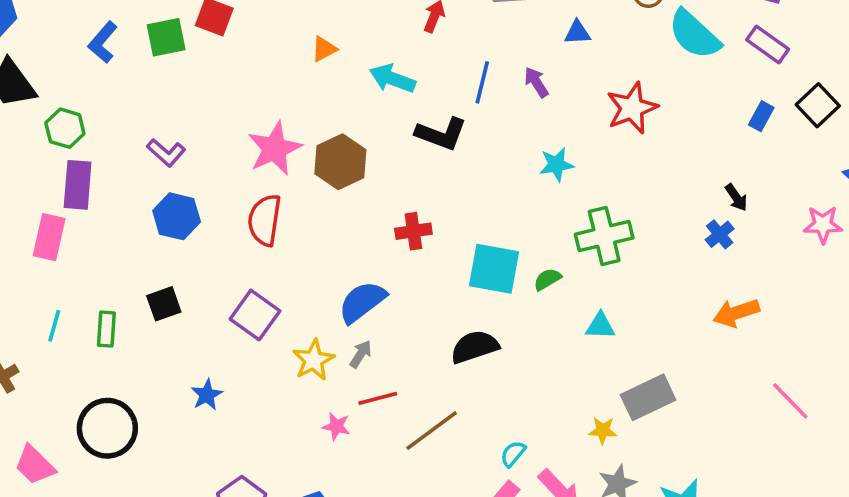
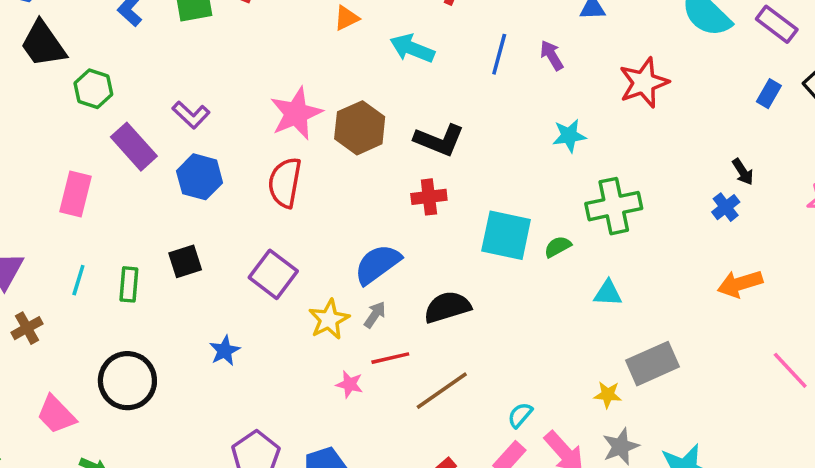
black L-shape: (441, 134) -> (439, 140), moved
purple rectangle: (78, 185) -> (134, 147), moved, turned -48
black semicircle: (475, 347) -> (447, 307), moved

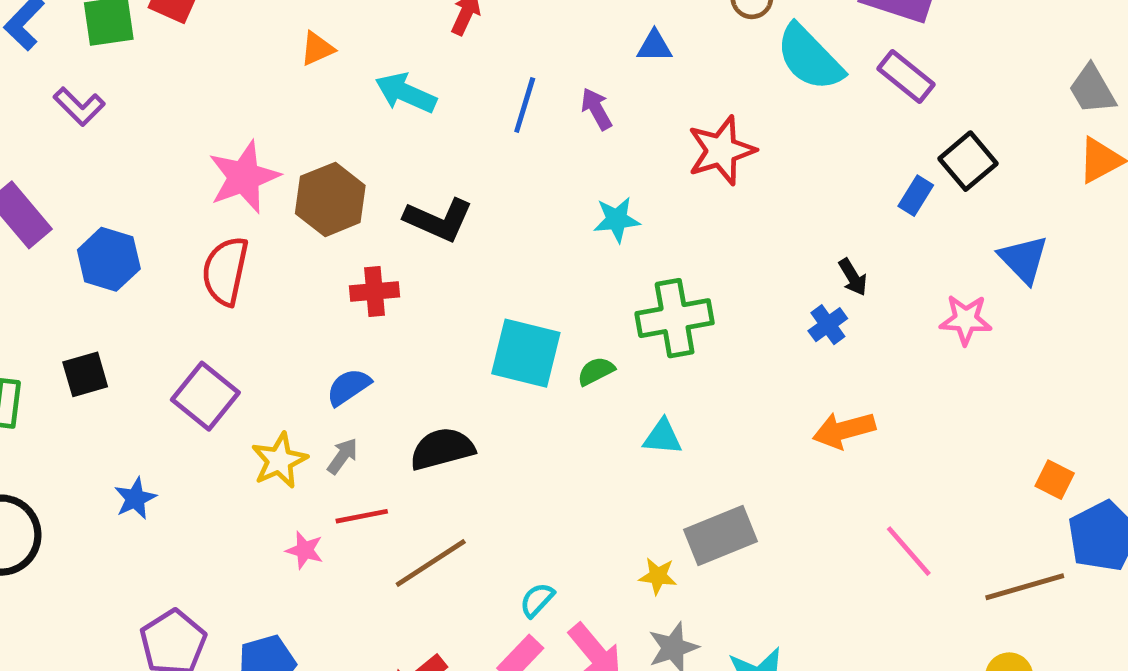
blue rectangle: (769, 94) -> (916, 196), moved
purple L-shape: (191, 115) -> (79, 106), moved
red cross: (429, 197) -> (374, 291), moved
blue semicircle: (378, 264) -> (348, 387), size x0.7

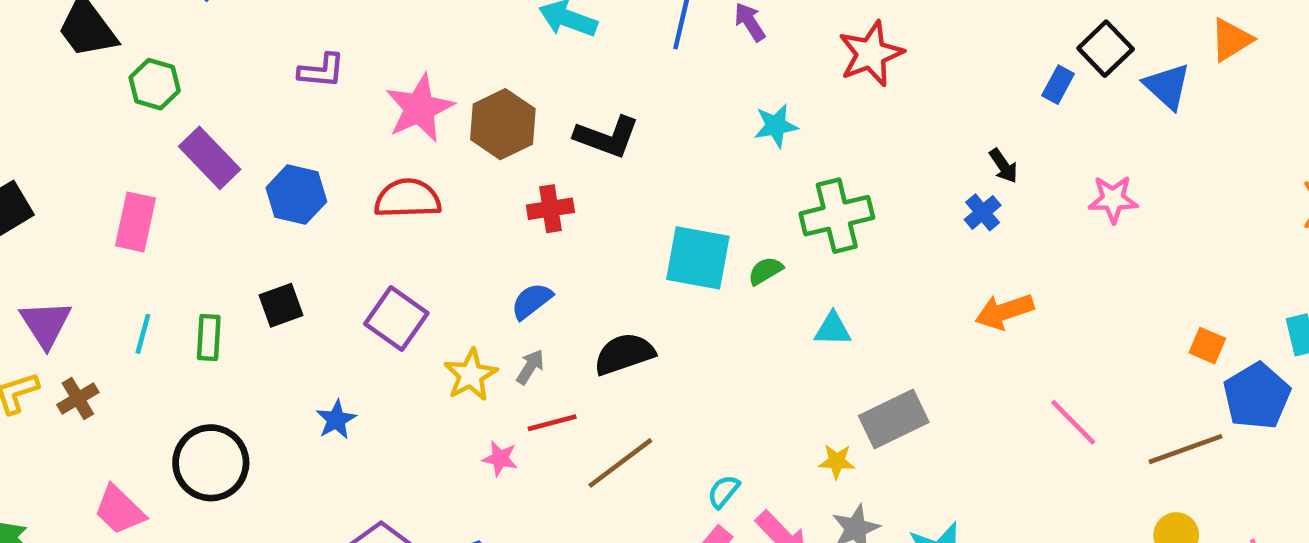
purple L-shape: (79, 106) -> (321, 71), moved, turned -36
blue triangle: (1024, 259) -> (1167, 86), moved
red semicircle: (225, 271) -> (408, 198), turned 80

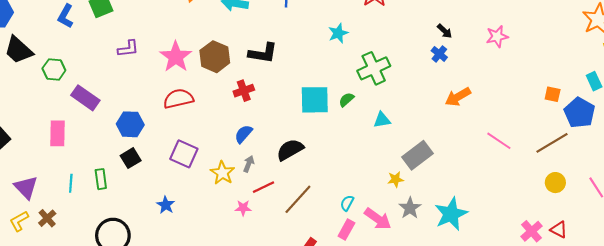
blue hexagon: (296, 195) -> (130, 124), moved

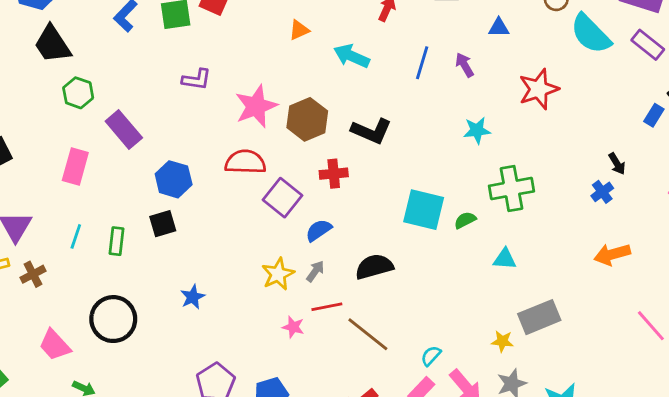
green hexagon: (54, 69) -> (78, 93), moved
purple square: (184, 154) -> (283, 198), moved
brown line: (298, 199) -> (368, 334), turned 72

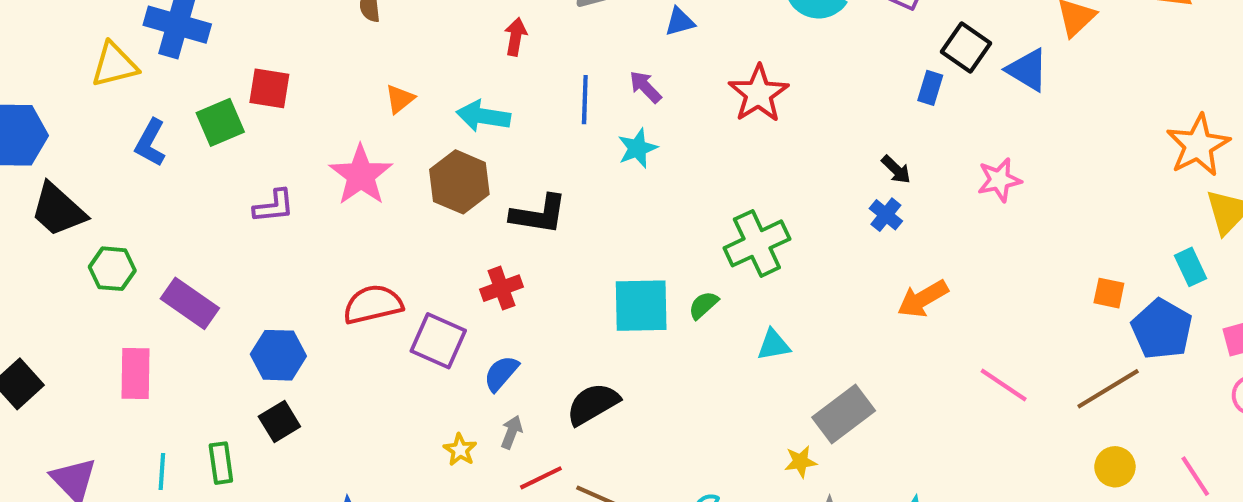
pink star: (256, 106) -> (361, 175), moved
brown hexagon: (307, 119) -> (459, 182), moved
cyan star: (477, 130) -> (637, 148), moved
yellow star: (278, 274) -> (460, 450), size x0.7

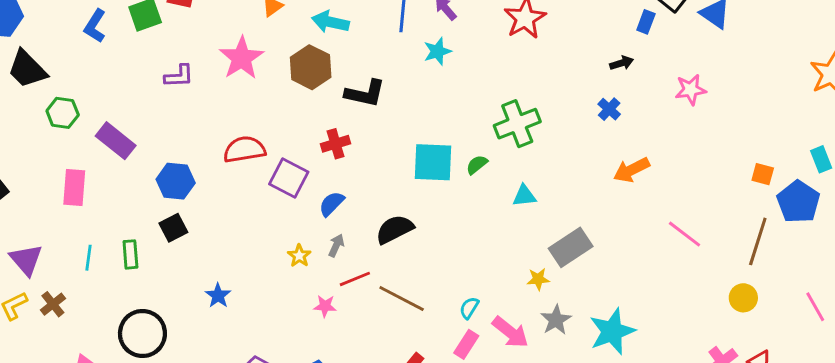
black arrow: (896, 170) -> (622, 63), moved, turned -65
brown line: (1108, 389) -> (758, 241), turned -45
yellow circle: (1115, 467) -> (743, 298), moved

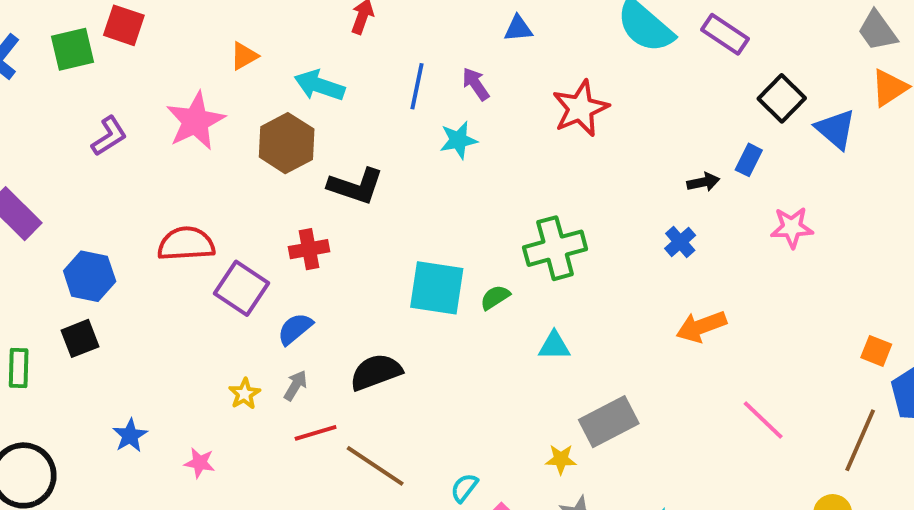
blue rectangle: (646, 22) -> (749, 160), moved
purple L-shape: (179, 76) -> (109, 136), turned -36
pink star: (325, 306) -> (200, 463), moved

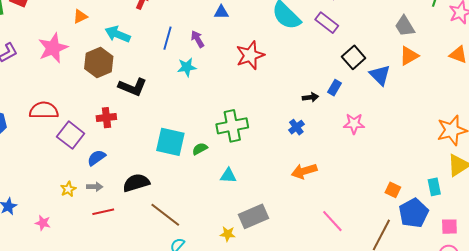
gray arrow: (295, 385) -> (95, 187), turned 56
brown line: (375, 466) -> (165, 215), moved

